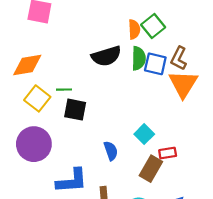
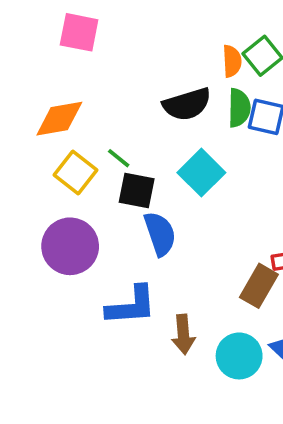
green line: (64, 90) -> (119, 158), turned 40
cyan square: (144, 134) -> (201, 173), moved, size x1.4
blue semicircle: (111, 151) -> (160, 234), moved, size x1.4

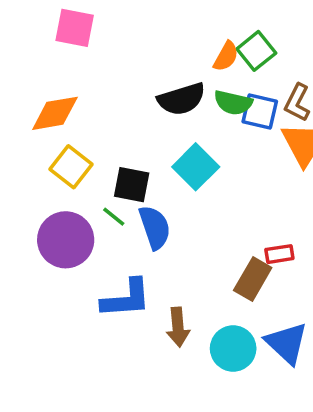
orange semicircle: (232, 61) -> (226, 56), turned 32
green semicircle: (239, 108) -> (233, 103), turned 102
green line: (119, 158) -> (114, 217), moved

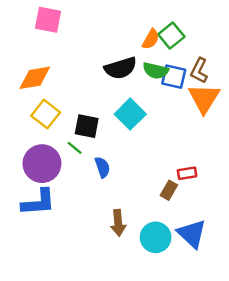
blue semicircle: (155, 227) -> (102, 167), moved, size x0.7
brown rectangle: (253, 279) -> (169, 190), size x0.7
blue L-shape: (126, 299) -> (38, 202), moved

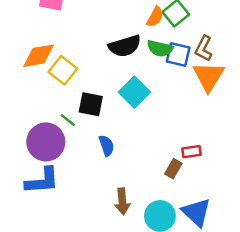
yellow square: (46, 114) -> (63, 70), moved
green line: (75, 148) -> (68, 120), moved

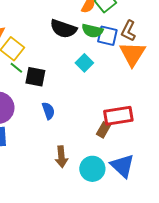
black semicircle: (125, 46) -> (63, 29), turned 36
cyan square: (134, 92) -> (84, 63), moved, size x0.7
green line: (68, 120) -> (16, 68), moved
red rectangle: (192, 152) -> (118, 116), size x1.8

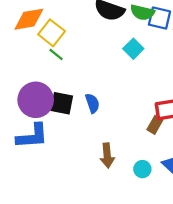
black square: (35, 77) -> (62, 103), moved
cyan circle: (92, 169) -> (142, 169), size x0.6

